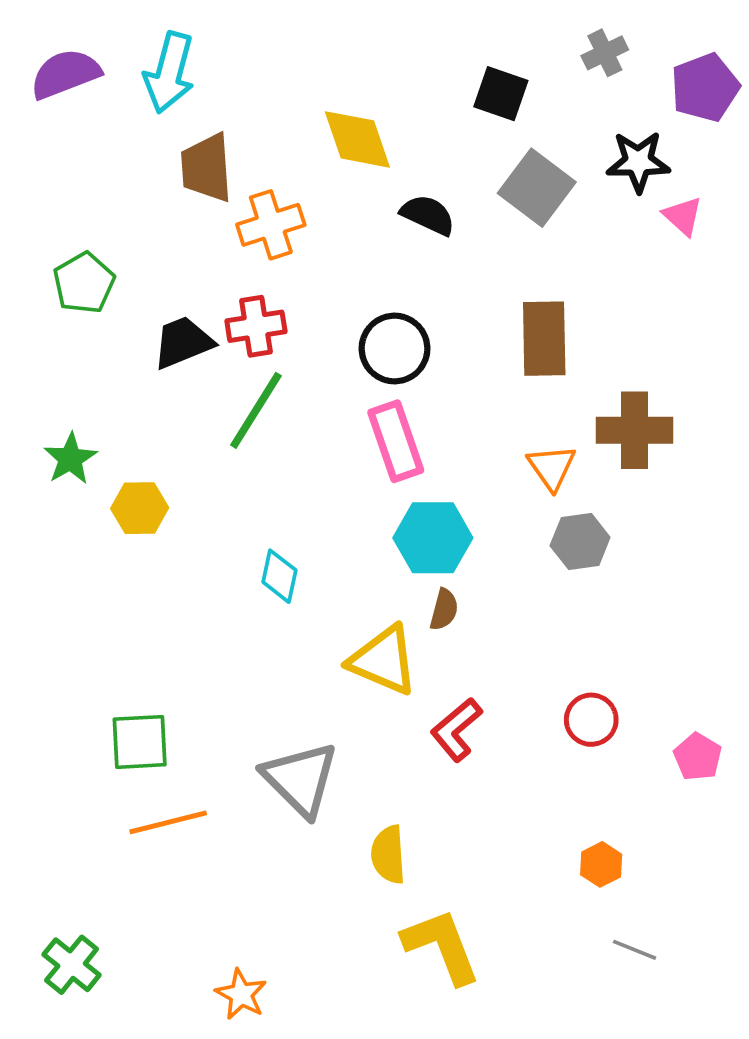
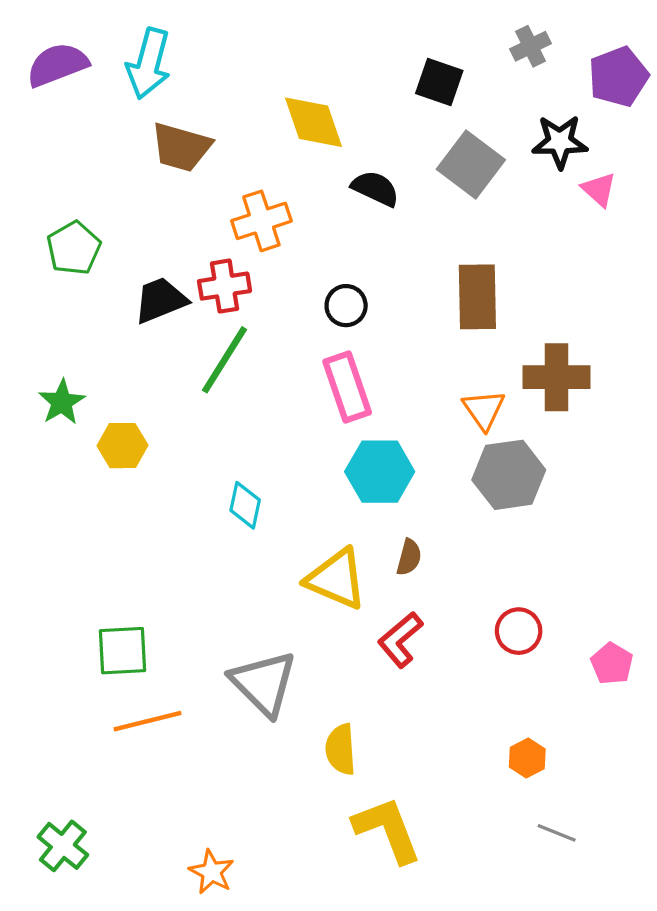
brown trapezoid: (206, 168) -> (181, 147), turned -70
orange cross: (271, 225) -> (261, 221), moved
black circle: (395, 349) -> (346, 306), size x0.7
gray hexagon: (580, 542) -> (509, 475), size x1.4
brown semicircle: (444, 610) -> (409, 557), moved

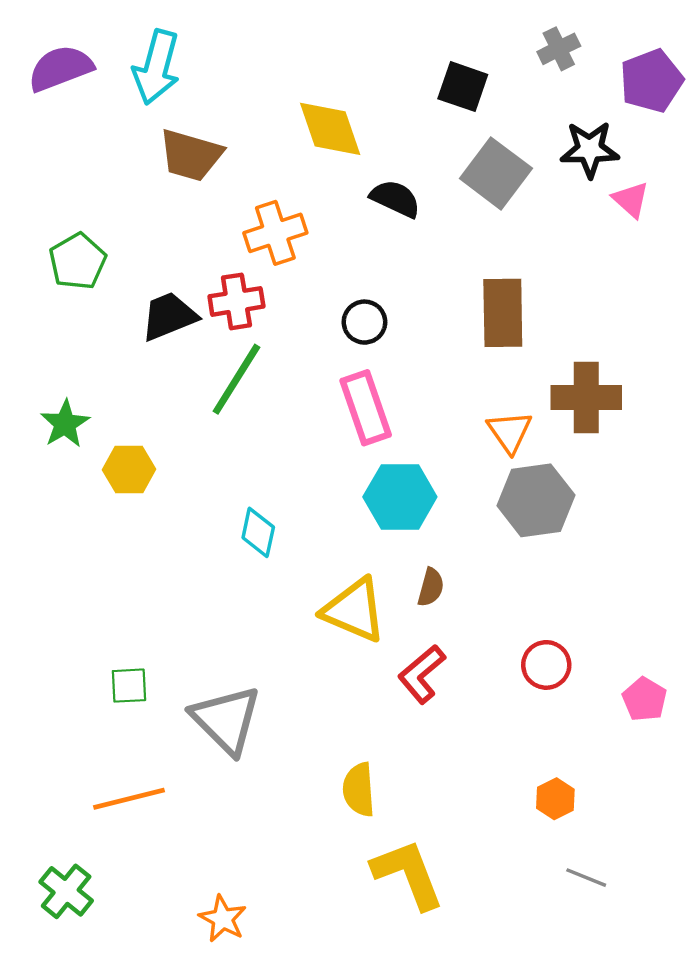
green square: (123, 651) -> (129, 686), size x0.7
gray triangle: (264, 683) -> (226, 720), moved
orange line: (147, 721) -> (129, 799), moved

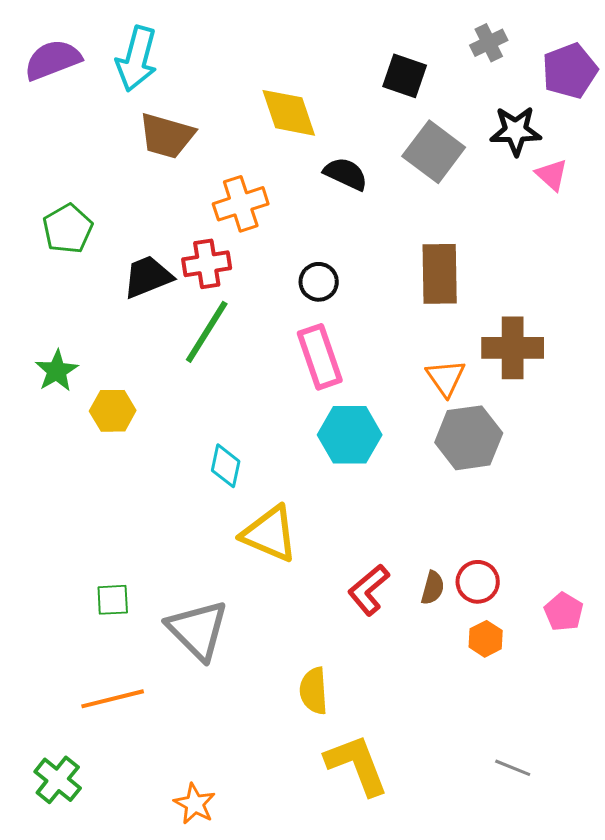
brown semicircle: (431, 587) -> (433, 588), moved
yellow triangle: (354, 610) -> (270, 534), moved
orange hexagon: (555, 799) -> (486, 639), moved

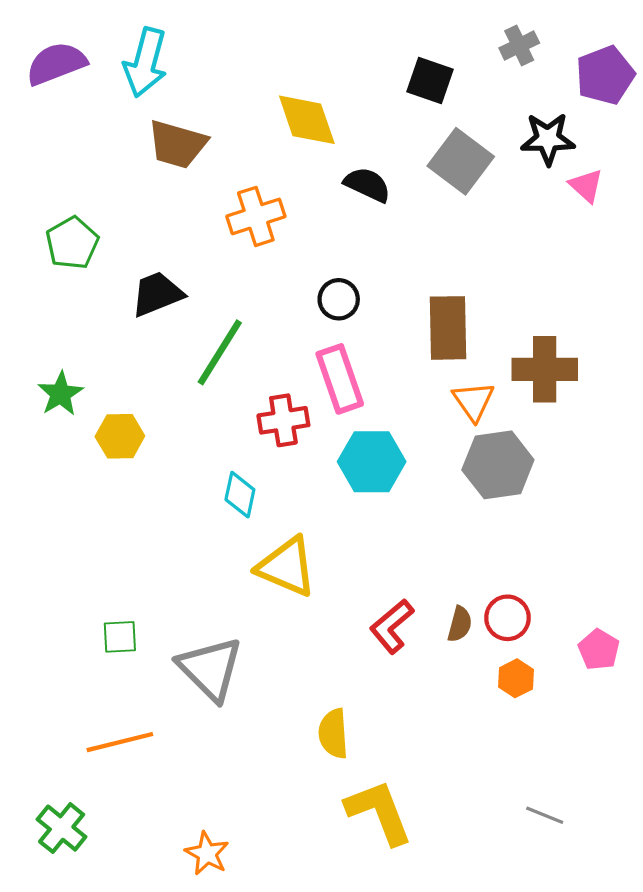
red cross: (207, 264) -> (283, 420), moved
brown rectangle: (440, 274) -> (448, 328), moved

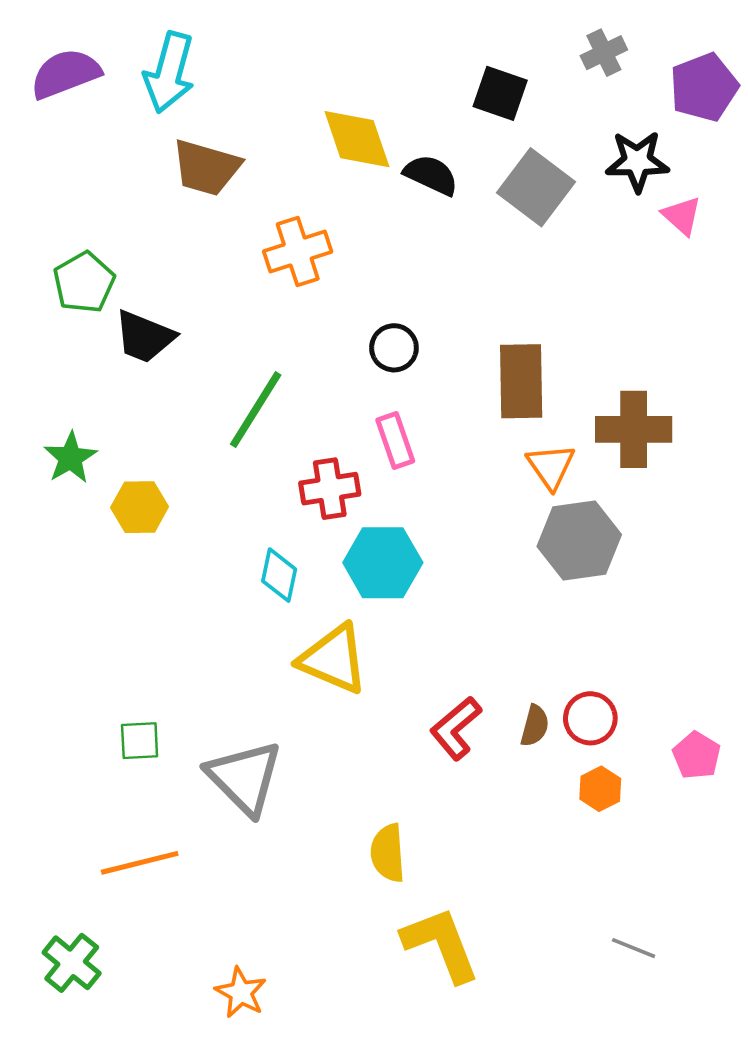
black semicircle: (367, 185) -> (431, 175), moved
black trapezoid: (157, 294) -> (144, 337), moved, turned -136
pink rectangle: (340, 379) -> (395, 440), size x0.7
cyan hexagon: (372, 462) -> (383, 563), moved

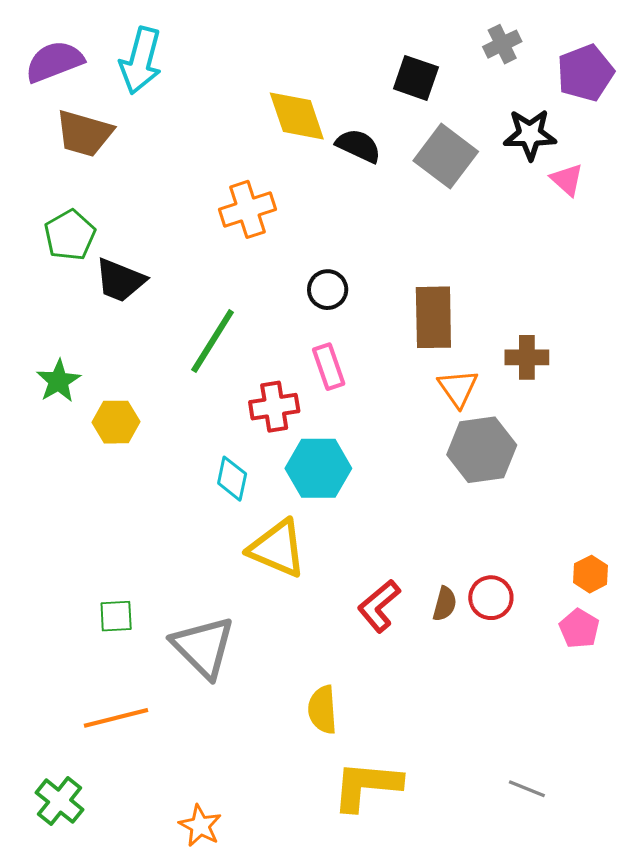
brown trapezoid: (206, 168) -> (84, 133), moved
brown cross: (634, 429) -> (527, 357), size x0.7
orange hexagon: (600, 789) -> (591, 574), moved
yellow L-shape: (441, 944) -> (367, 786), turned -64

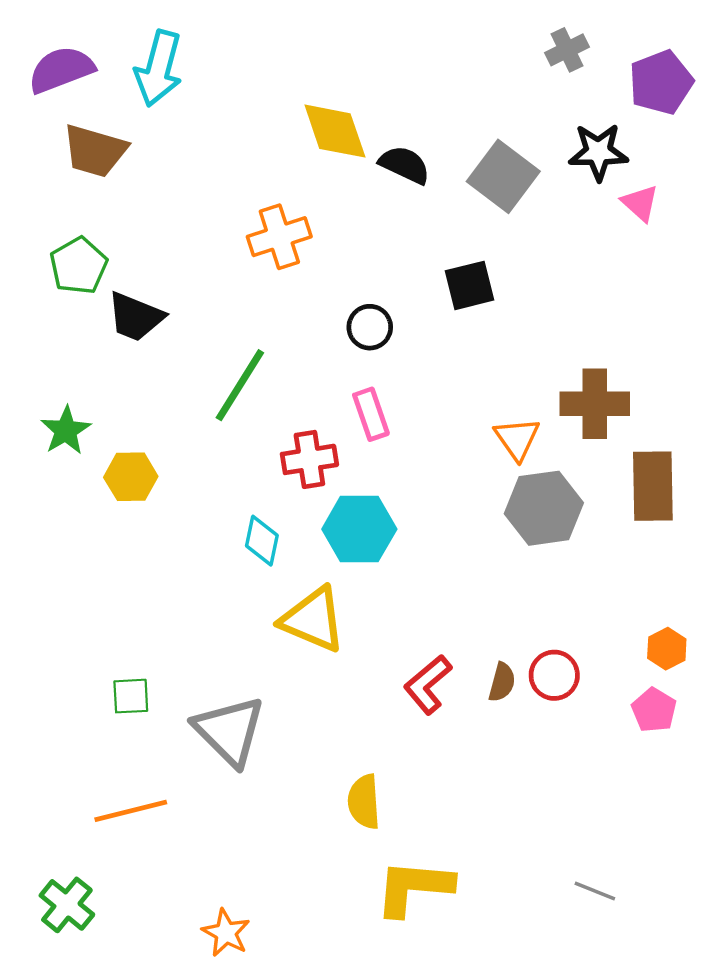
black square: (416, 78) -> (470, 285), moved, turned -33
brown rectangle: (433, 317) -> (653, 486), moved
brown cross: (527, 357) -> (595, 404), size x1.4

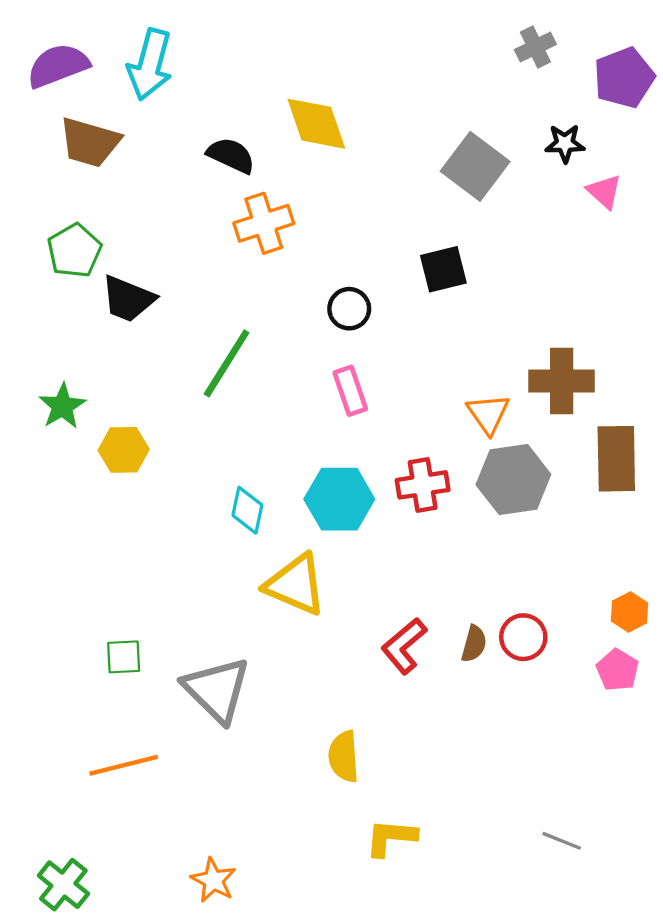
black star: (598, 152) -> (565, 143), size x0.7
black semicircle: (405, 165) -> (231, 155), moved
red cross: (309, 459) -> (423, 485), moved
yellow L-shape: (414, 888) -> (391, 838), size x0.7
green cross: (67, 905) -> (63, 885), moved

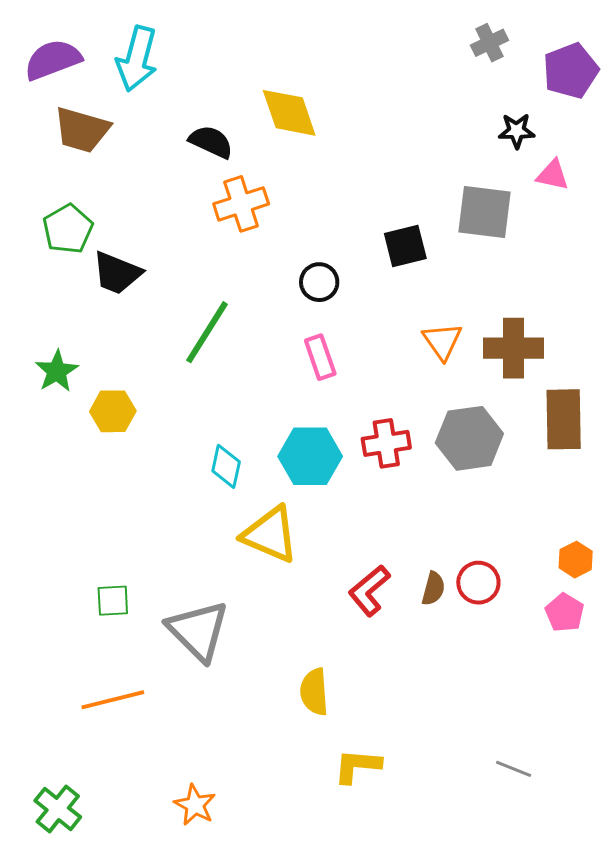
gray square: (475, 166) -> (484, 212), moved, turned -30
pink triangle: (604, 192) -> (553, 175), turned -30
orange triangle: (488, 414) -> (442, 341), moved

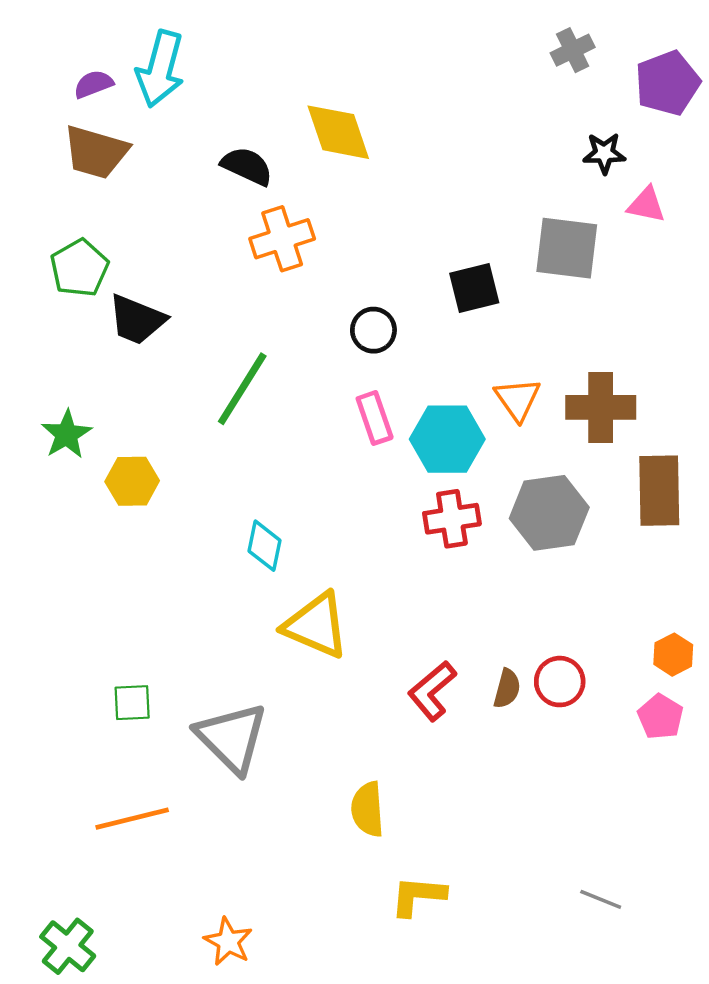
purple semicircle: (53, 60) -> (93, 84), moved, size x0.6
cyan hexagon: (310, 456) -> (447, 439), moved

